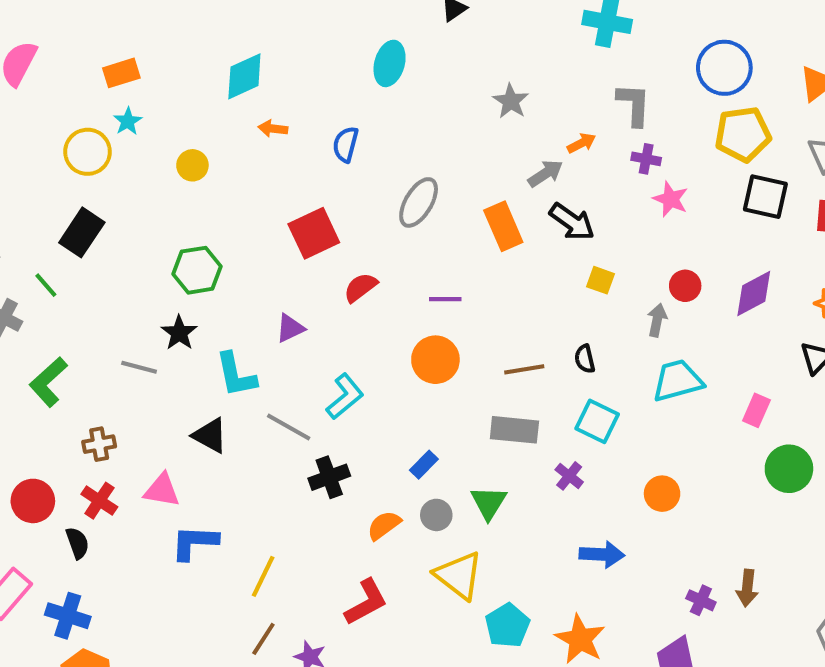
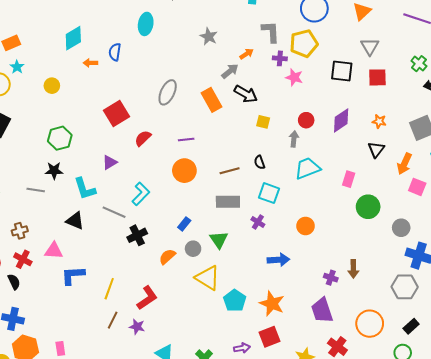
yellow pentagon: (743, 134) -> (304, 43), moved
blue semicircle: (346, 144) -> (115, 52), moved
black star: (179, 333) -> (54, 171), turned -30
red L-shape: (366, 602) -> (147, 298), moved

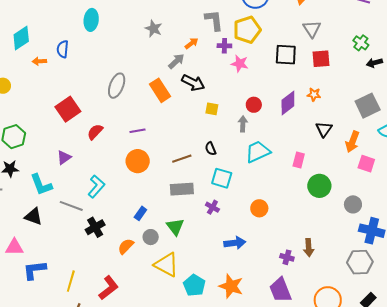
orange star: (379, 121) -> (314, 94), moved

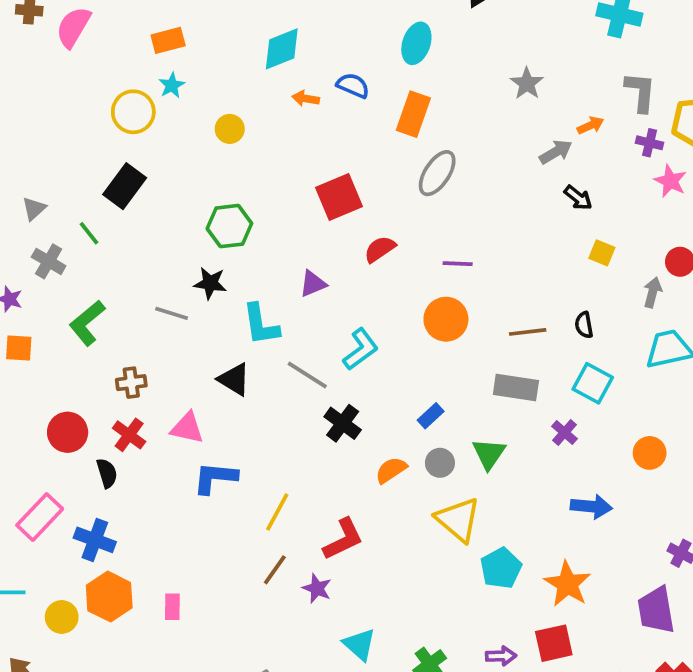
blue semicircle: (63, 49) -> (353, 86), turned 96
black arrow: (193, 83) -> (578, 198), size x0.7
orange rectangle: (160, 90) -> (413, 114), moved, turned 40
black cross: (95, 227) -> (343, 423), turned -36

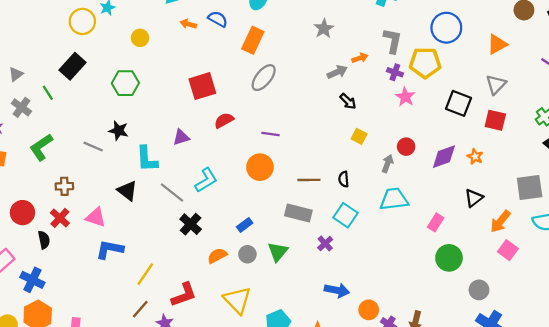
green hexagon: (229, 226) -> (125, 83), moved
orange circle: (650, 453) -> (369, 310), moved
yellow triangle: (458, 520) -> (237, 300), moved

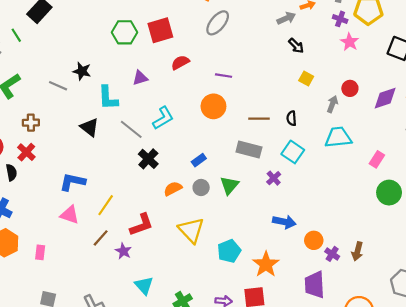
green hexagon: (125, 83) -> (124, 32), moved
pink triangle: (96, 217) -> (70, 215), moved

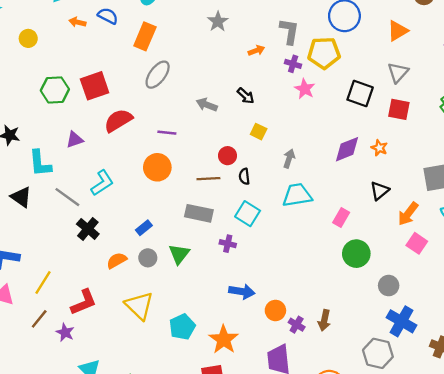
gray arrow: (286, 18) -> (207, 105), moved, turned -132
red semicircle: (180, 62) -> (118, 120), size x1.4
red circle: (350, 88) -> (228, 156), moved
purple cross: (274, 178) -> (228, 244), turned -32

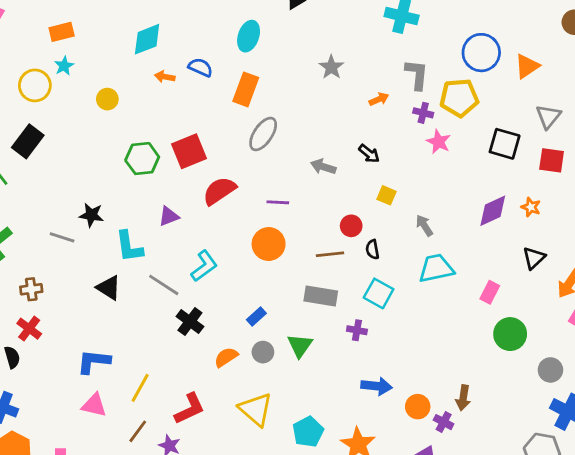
orange triangle: (398, 31) -> (527, 66), moved
gray arrow: (289, 159) -> (424, 225), turned -48
brown arrow: (324, 320) -> (463, 398), moved

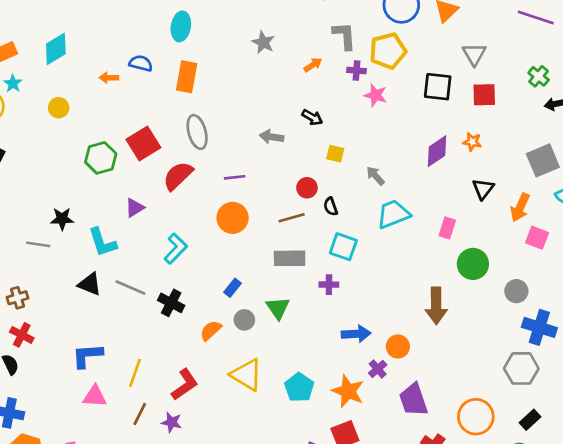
cyan diamond: (147, 39) -> (56, 49), moved
gray ellipse: (263, 134) -> (197, 132), moved, turned -40
gray line: (164, 285) -> (130, 287), moved
brown arrow: (463, 398) -> (436, 306), moved, size x1.5
purple cross: (444, 422) -> (378, 369), moved, turned 30

